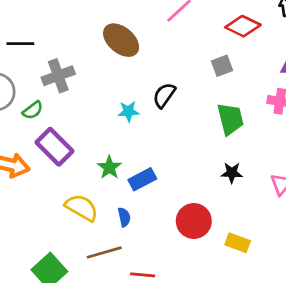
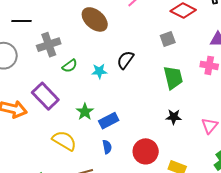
green semicircle: (33, 110) -> (70, 66), moved
blue semicircle: (124, 217) -> (107, 147), moved

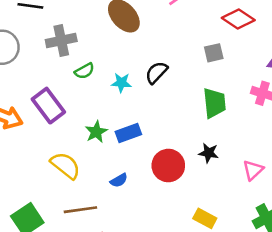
blue rectangle: (109, 121) -> (128, 133), moved
blue semicircle: (107, 147) -> (119, 180), turned 64
red circle: (146, 151) -> (168, 166), moved

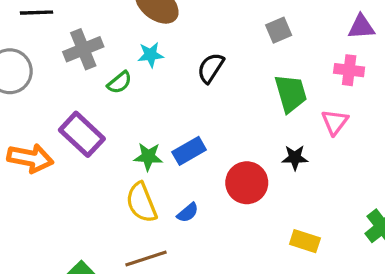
cyan star: (121, 83) -> (151, 55), moved
green star: (96, 132) -> (148, 157), turned -30
yellow semicircle: (65, 165) -> (141, 203), moved, turned -140
pink triangle: (253, 170) -> (335, 122), moved

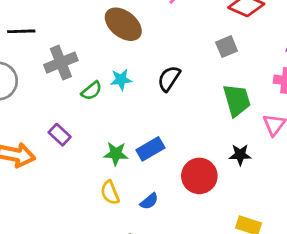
cyan star: (151, 55) -> (121, 80), moved
purple rectangle: (82, 134) -> (60, 135), size x0.6
yellow semicircle: (141, 203) -> (110, 193), size x0.7

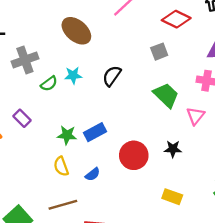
green trapezoid: (237, 100) -> (166, 95), turned -32
black star: (240, 155) -> (173, 149), moved

